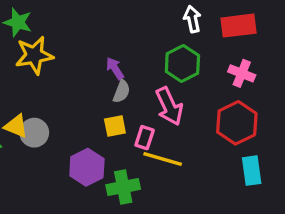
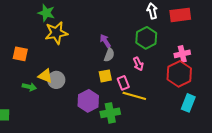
pink cross: (242, 73) -> (182, 54), moved, turned -35
pink arrow: (169, 106) -> (138, 64), size x0.6
pink rectangle: (145, 138) -> (123, 83), turned -40
cyan rectangle: (252, 171) -> (188, 103), turned 30

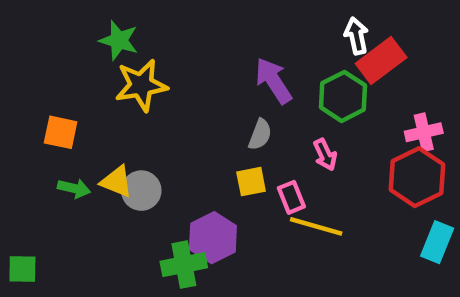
red rectangle: (180, 15) -> (381, 61), moved, turned -30
purple arrow: (105, 41) -> (273, 81), moved, size x1.5
green arrow: (29, 87) -> (74, 188), moved
green cross: (110, 113) -> (184, 265), moved

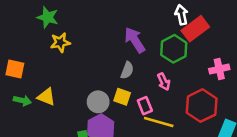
yellow star: (141, 85) -> (60, 43), size x0.7
red hexagon: (417, 177) -> (202, 106), moved
yellow square: (251, 182) -> (122, 97), turned 30
gray circle: (141, 191) -> (98, 102), moved

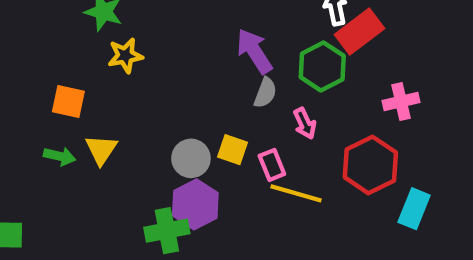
orange square: (15, 69) -> (68, 101), moved
gray semicircle: (127, 70) -> (265, 93), moved
yellow triangle: (46, 97) -> (101, 150), turned 42

